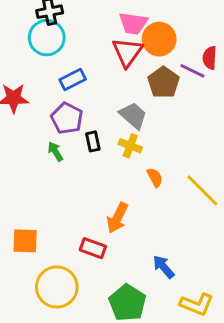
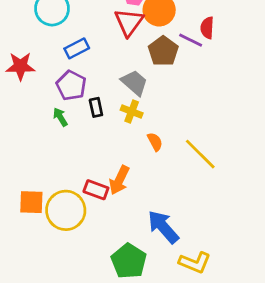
red rectangle: (93, 248) -> (96, 190), moved
blue arrow: (163, 267) -> (163, 227), size x1.5
yellow circle: (57, 287) -> (66, 210), moved

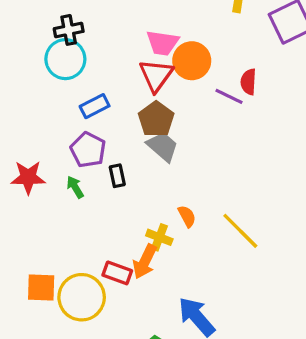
brown pentagon: (163, 51) -> (156, 119), moved
red star: (20, 66) -> (28, 177), moved
yellow cross: (132, 112) -> (159, 237), moved

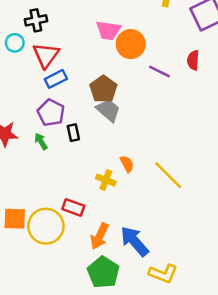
cyan circle: (65, 59) -> (15, 43), moved, size x0.6
red triangle: (156, 75) -> (46, 55), moved
red semicircle: (248, 82) -> (193, 60), moved
orange arrow: (145, 262) -> (100, 236), moved

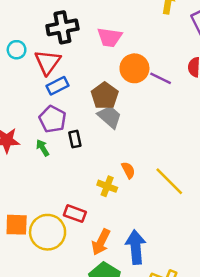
black cross: (36, 20) -> (62, 27), moved, size x1.4
orange circle: (131, 44) -> (134, 68), moved
blue arrow: (134, 241) -> (136, 247), turned 36

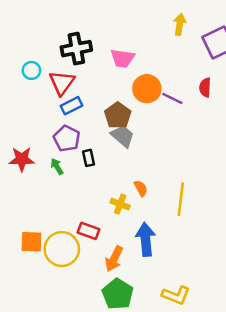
yellow line: (169, 181) -> (181, 199), turned 52
blue arrow: (136, 247) -> (146, 239), moved

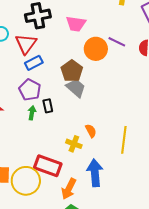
purple line: (172, 98) -> (117, 42), moved
green arrow: (57, 166) -> (32, 113), moved, turned 40
red rectangle: (89, 231) -> (48, 166), size x1.5

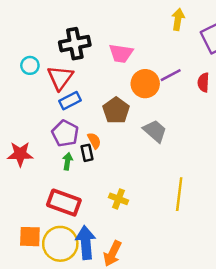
purple line: (117, 42) -> (171, 75), turned -54
gray trapezoid: (76, 88) -> (155, 131), moved
orange semicircle: (91, 131) -> (94, 141), moved
red rectangle: (48, 166) -> (64, 203), moved
blue arrow: (95, 173) -> (86, 243), moved

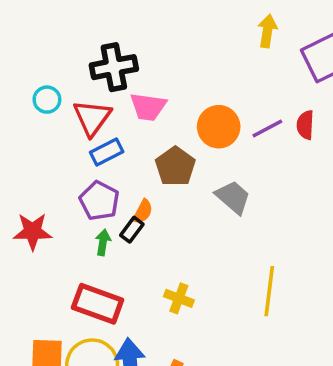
pink trapezoid: (121, 53) -> (148, 107), moved
purple line: (171, 75) -> (267, 129), moved
orange semicircle: (94, 141) -> (143, 212), turned 56
black rectangle: (87, 153) -> (132, 230), turned 49

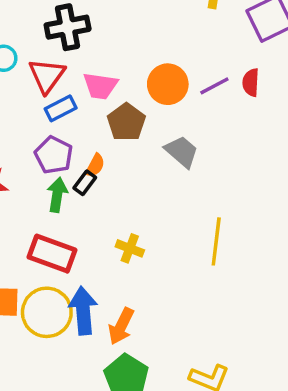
pink trapezoid: (148, 107) -> (100, 86), moved
green arrow: (103, 242) -> (57, 195), size x1.4

